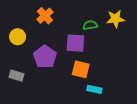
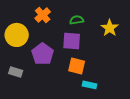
yellow star: (115, 19) -> (110, 28), moved, turned -30
green semicircle: (90, 25) -> (77, 20), moved
yellow circle: (18, 37) -> (17, 35), size x1.5

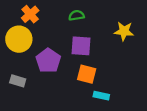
orange cross: (43, 15) -> (30, 14), moved
green semicircle: (77, 20) -> (76, 15), moved
yellow star: (110, 28) -> (124, 31), turned -30

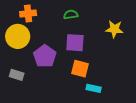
orange cross: (30, 14) -> (28, 14), turned 35

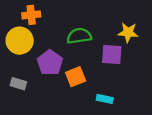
green semicircle: (71, 15) -> (79, 36), moved, size x1.5
purple square: (75, 43) -> (112, 55), moved
orange square: (80, 69) -> (76, 77), moved, turned -36

